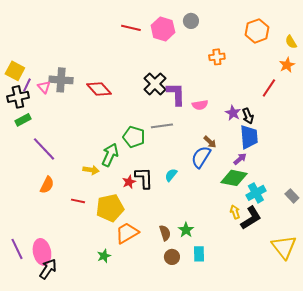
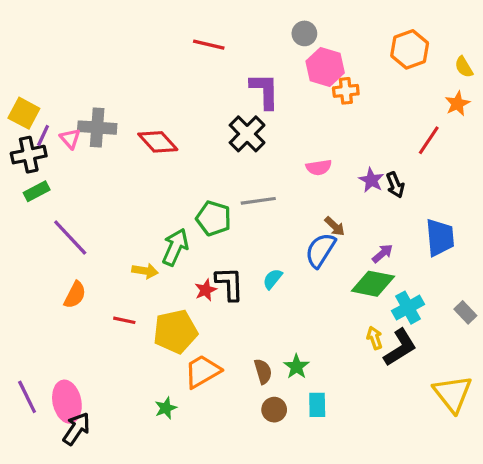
pink hexagon: (163, 29) -> (325, 67), moved
purple L-shape: (176, 94) -> (265, 91), moved
blue trapezoid: (249, 137) -> (440, 237), moved

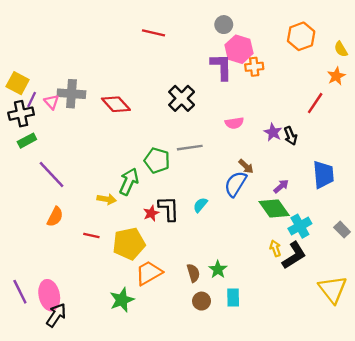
purple L-shape: (265, 91) -> (221, 67), moved
green diamond: (373, 284) -> (274, 209), turned 44
green star: (166, 408) -> (122, 300), size x1.5

